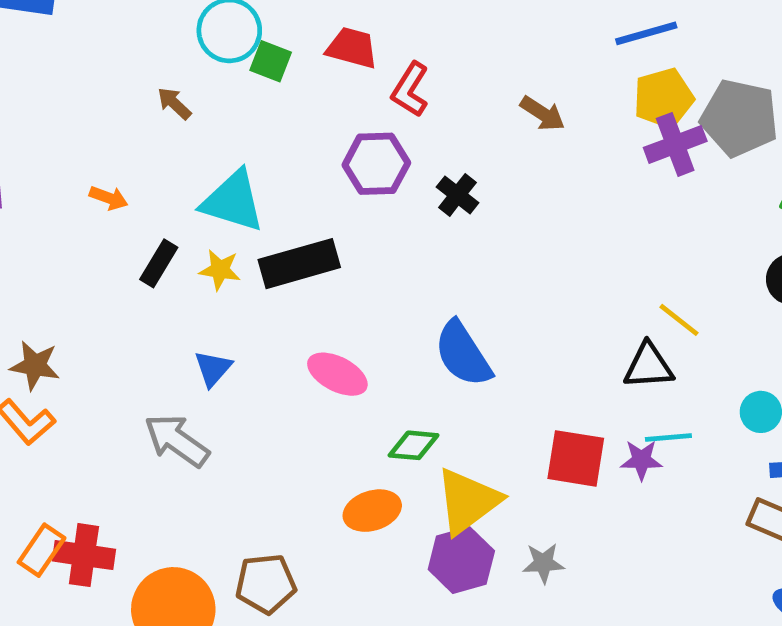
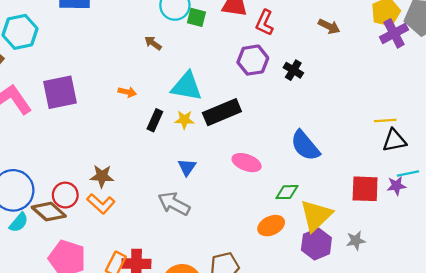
yellow line: (679, 320) -> (385, 120), moved, turned -35

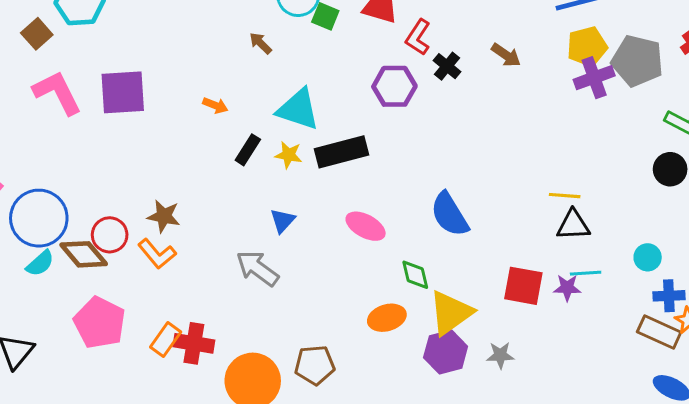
black cross: (293, 70) -> (447, 66), moved
green diamond: (287, 192) -> (415, 275), turned 70

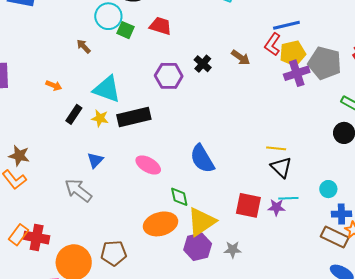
red L-shape: (418, 37) -> (273, 44), moved
black triangle: (573, 225) -> (281, 167), turned 45
orange ellipse: (387, 318) -> (161, 224), size x1.4

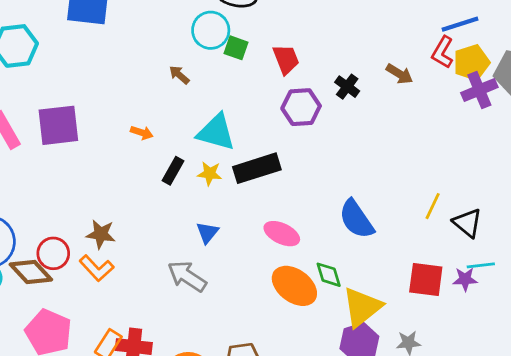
red trapezoid: (160, 26) -> (286, 59), moved, turned 55
yellow line: (276, 148) -> (433, 206), moved, turned -66
orange ellipse: (161, 224) -> (294, 286), moved, turned 56

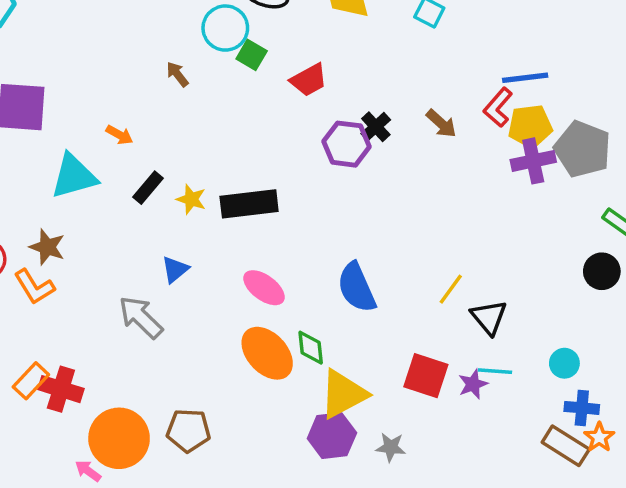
red trapezoid: (286, 59) -> (309, 80), turned 72
purple hexagon: (301, 107) -> (346, 144), moved
cyan triangle: (216, 132) -> (74, 176), moved, turned -42
purple star: (465, 279) -> (473, 384), turned -30

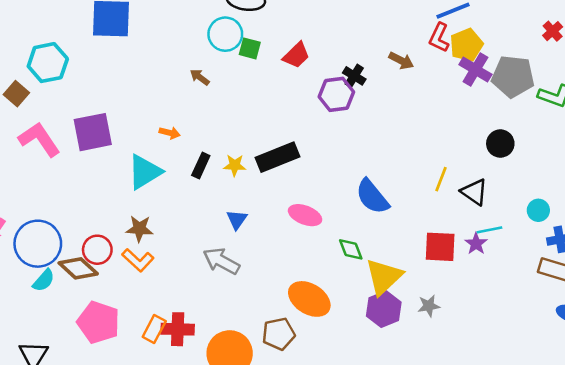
gray pentagon: (583, 149) -> (513, 76), moved
purple cross: (533, 161) -> (475, 69), turned -32
black circle: (602, 271) -> (500, 144), moved
orange ellipse: (267, 353) -> (309, 299), moved

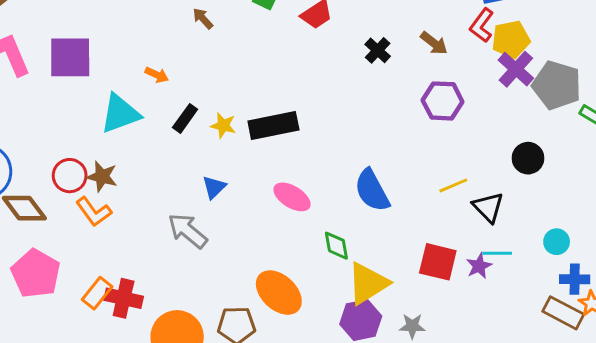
purple hexagon: (336, 94) -> (443, 101), moved
yellow line: (441, 179) -> (453, 185), turned 35
red circle: (97, 250) -> (70, 176), moved

